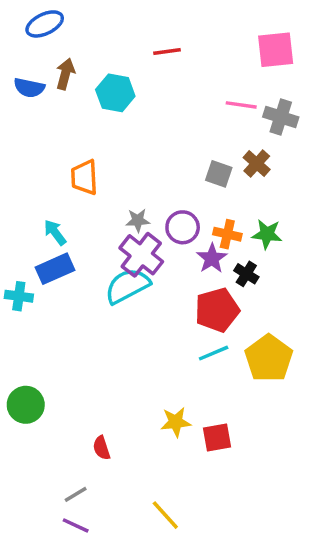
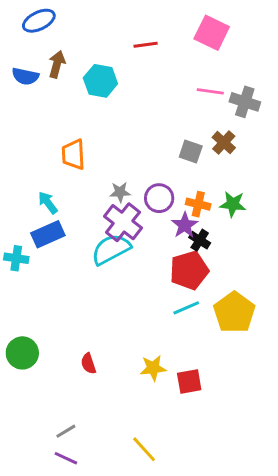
pink square: (276, 50) -> (212, 33), moved, turned 32
black cross: (246, 274) -> (200, 240), moved
red semicircle: (102, 448) -> (88, 363), moved

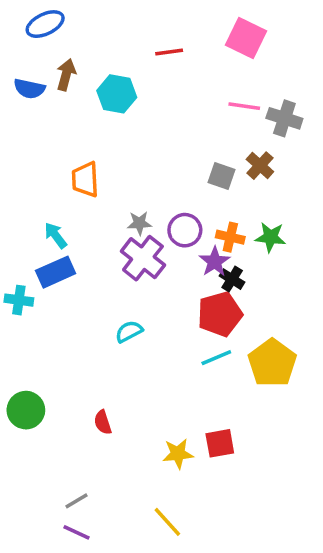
cyan semicircle: (111, 249) -> (129, 331), moved, size x0.6
yellow star: (153, 368) -> (178, 454), moved

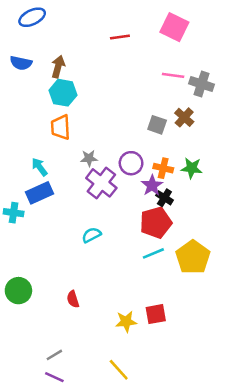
brown arrow: (66, 75) -> (58, 67), moved
cyan hexagon: (117, 94) -> (63, 93), moved
gray star: (139, 223) -> (89, 158), moved

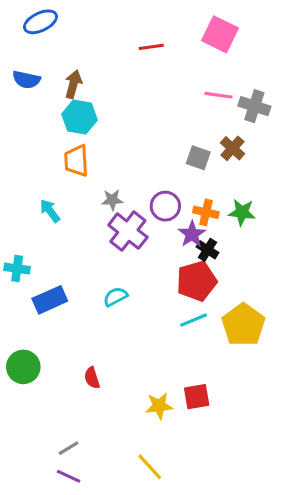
blue rectangle: (40, 193) -> (50, 300), moved

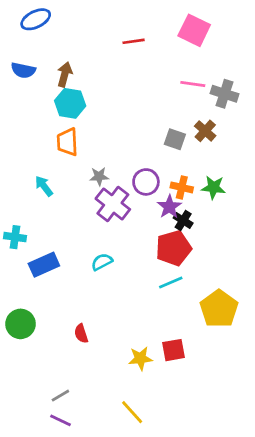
yellow pentagon: (243, 325) -> (219, 309), moved

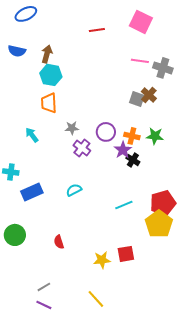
gray square: (175, 139) -> (137, 99), moved
purple cross: (113, 204) -> (82, 148), size x0.7
red pentagon: (173, 248) -> (163, 203), moved

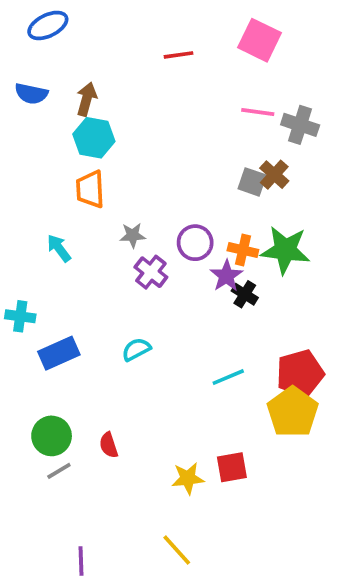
green star: (155, 136) -> (285, 250), size x1.5
green circle: (15, 235) -> (52, 436), moved
gray line: (44, 287) -> (59, 471), moved
purple line: (44, 305) -> (81, 561), turned 63

